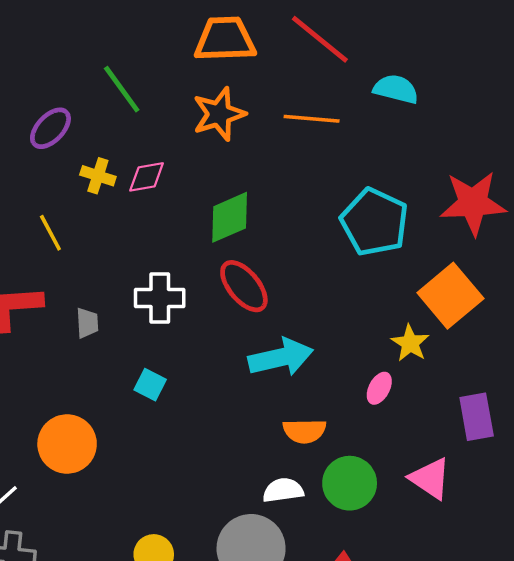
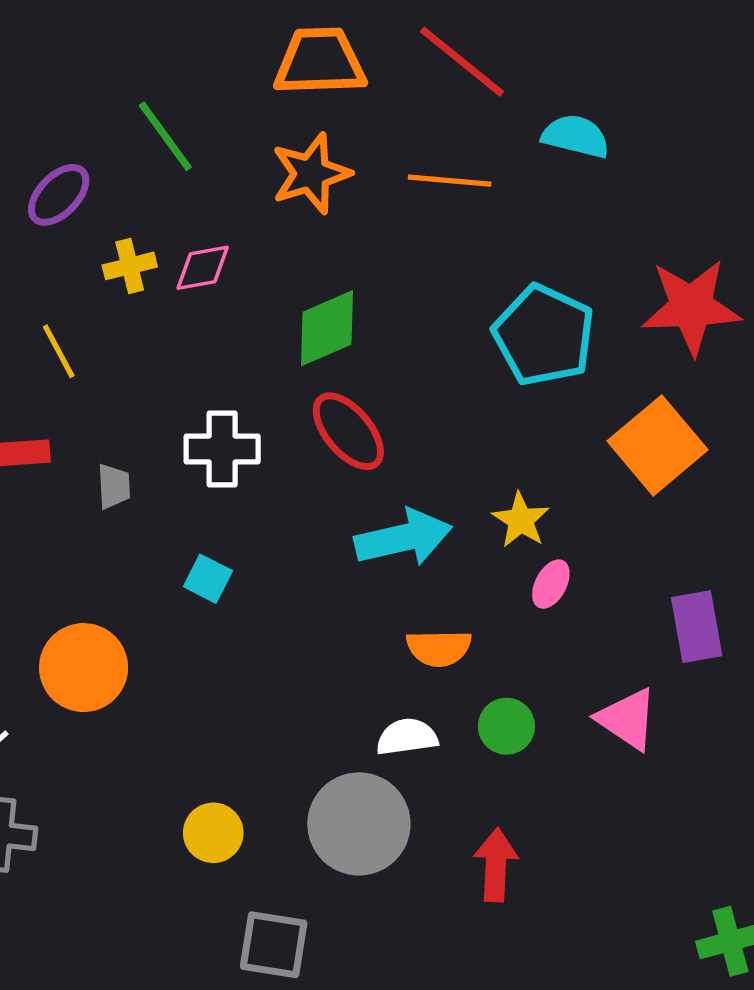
yellow cross: (98, 176) -> (130, 266), turned -32
yellow star: (410, 343) -> (521, 520), moved
green circle: (350, 483) -> (506, 726), size x0.7

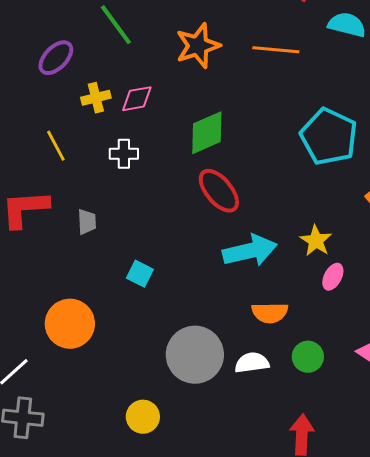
white cross: (222, 449) -> (124, 154), moved, size x0.7
gray circle: (359, 824) -> (195, 355), moved

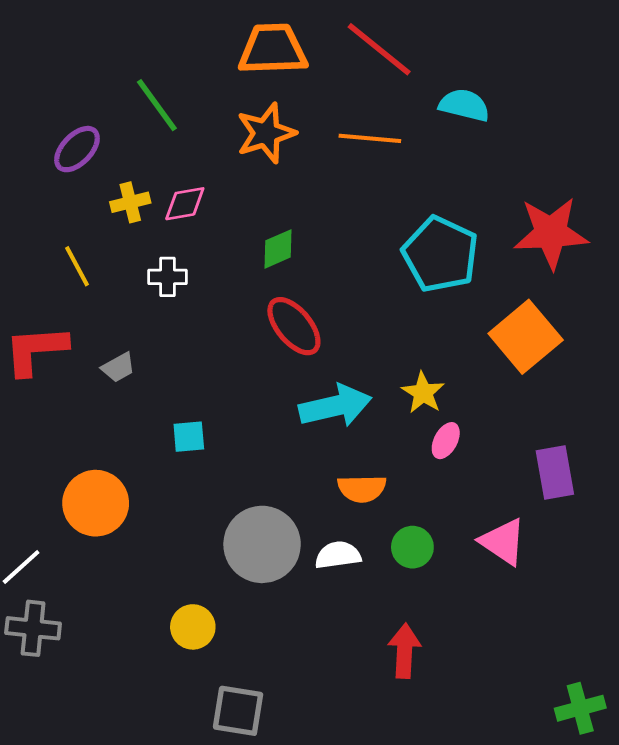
green diamond: (207, 133) -> (278, 249), size x0.7
gray trapezoid: (87, 222) -> (118, 367), turned 64
cyan square: (140, 274) -> (189, 437), turned -32

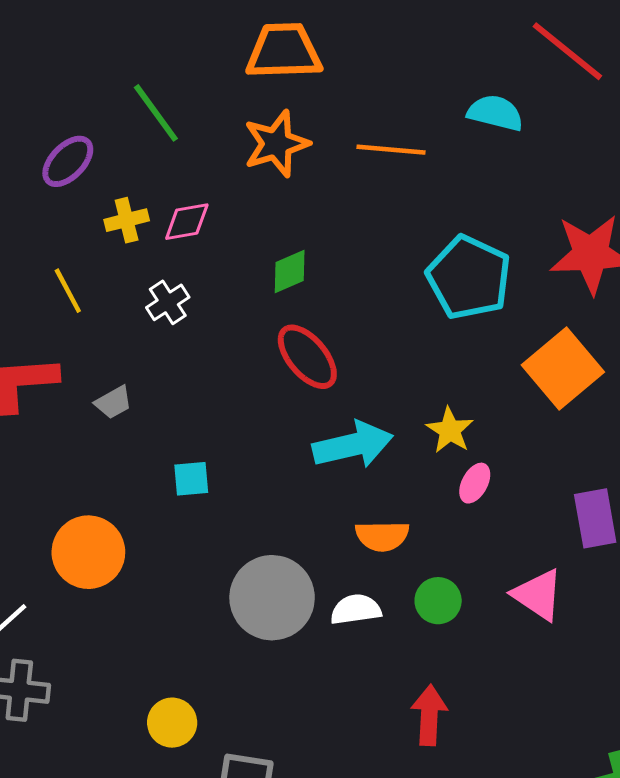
red line: (379, 49) -> (567, 51), moved
white cross: (168, 277) -> (168, 302), turned -33
yellow circle: (193, 627) -> (172, 723), moved

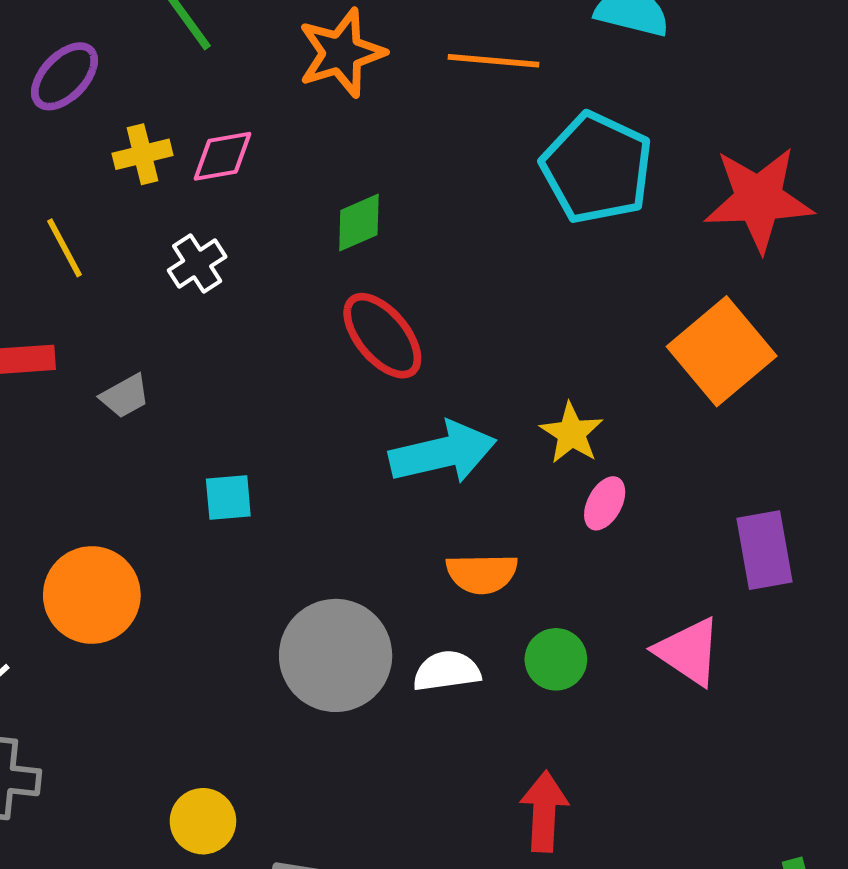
cyan pentagon: (469, 277) -> (597, 168), moved

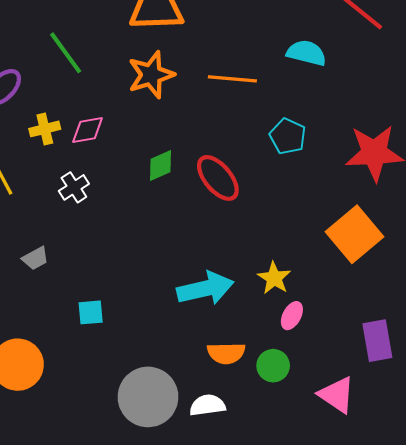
cyan pentagon: (597, 168) -> (288, 136), size x0.6
red ellipse: (382, 336) -> (218, 178), moved
green circle: (556, 659) -> (273, 366), moved

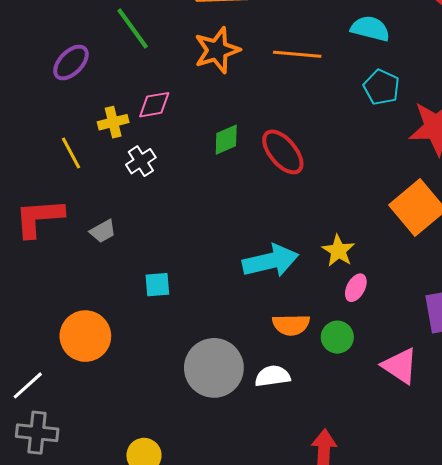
yellow cross: (45, 129) -> (113, 122), moved
cyan pentagon: (288, 136) -> (382, 87), moved

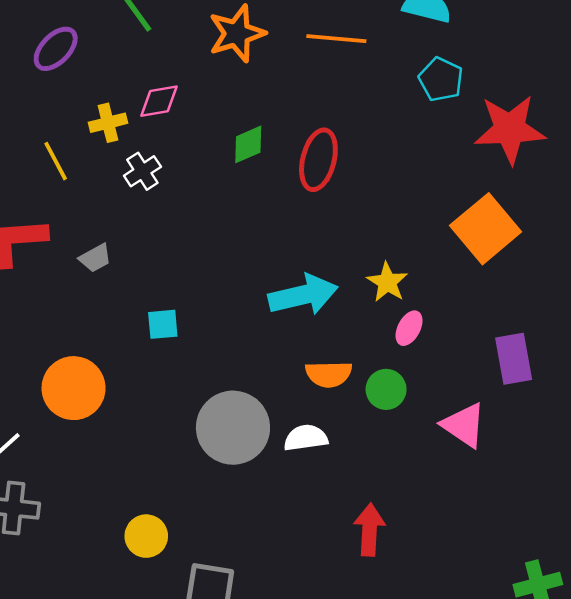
red ellipse: (283, 152) -> (318, 160), turned 54

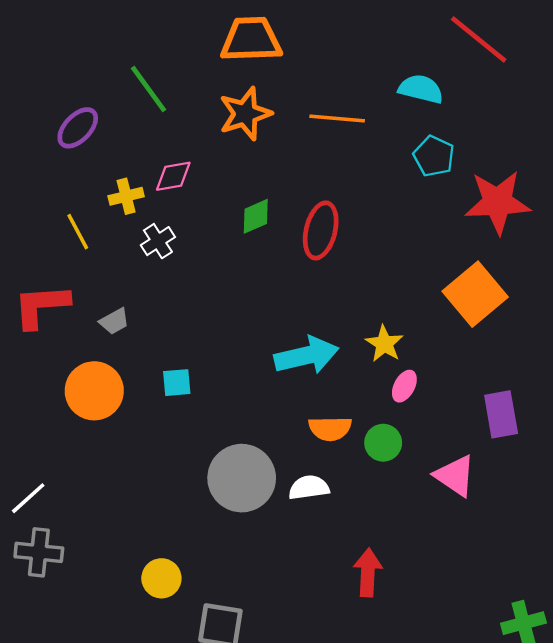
orange circle: (74, 388) -> (94, 391), moved

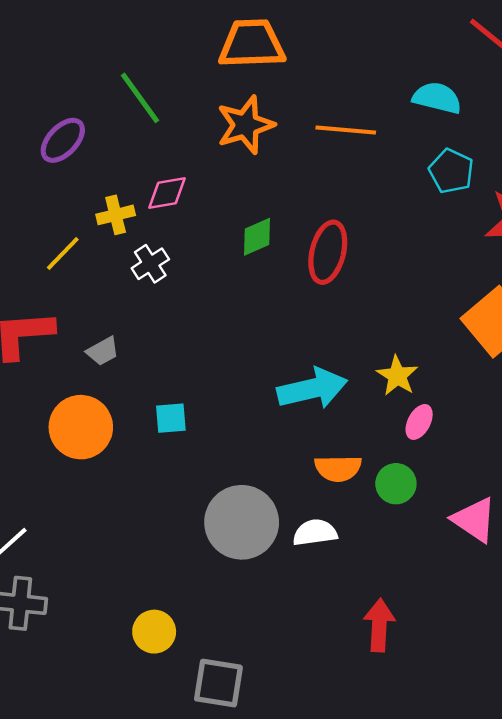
yellow line: (78, 232) -> (63, 253), turned 72

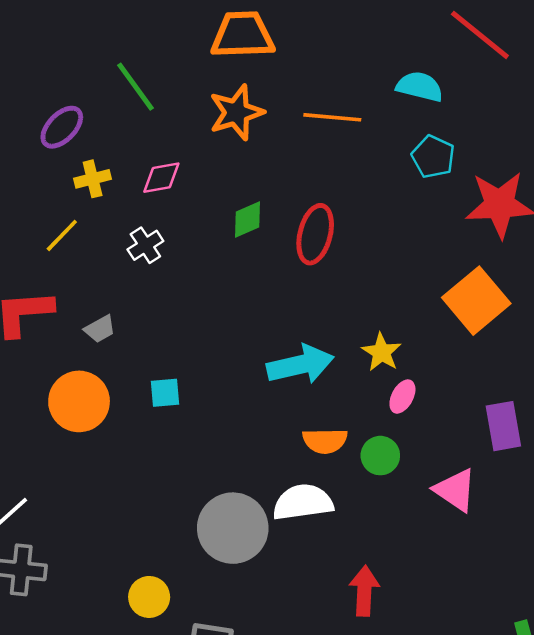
yellow cross: (116, 215) -> (93, 179), moved
gray circle: (242, 522) -> (233, 528), moved
white semicircle: (315, 533) -> (303, 502), size x1.4

